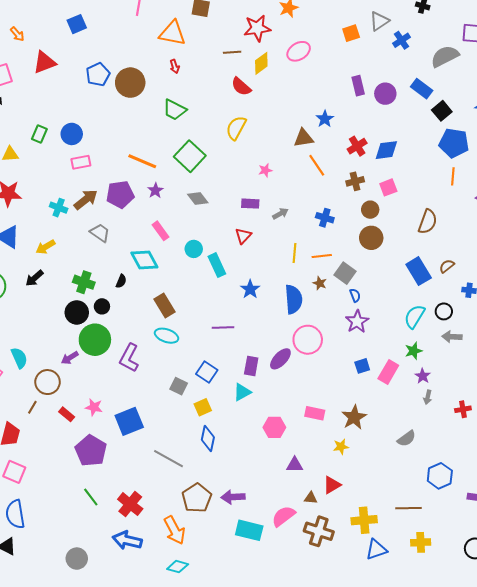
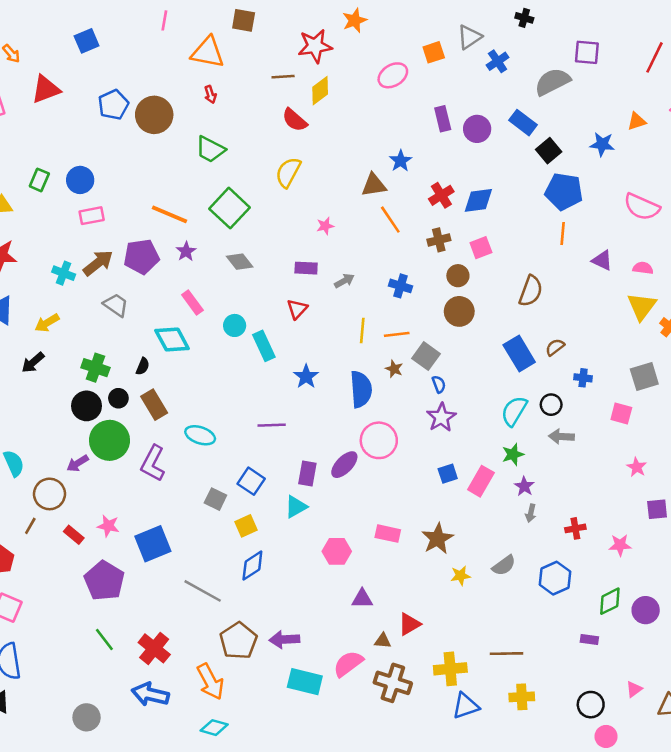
pink ellipse: (299, 51) -> (393, 75), moved
brown rectangle: (164, 305) -> (154, 405), moved
blue diamond: (208, 439) -> (252, 565), turned 45
yellow star: (341, 447) -> (460, 576), moved
blue hexagon: (440, 476) -> (555, 578), moved

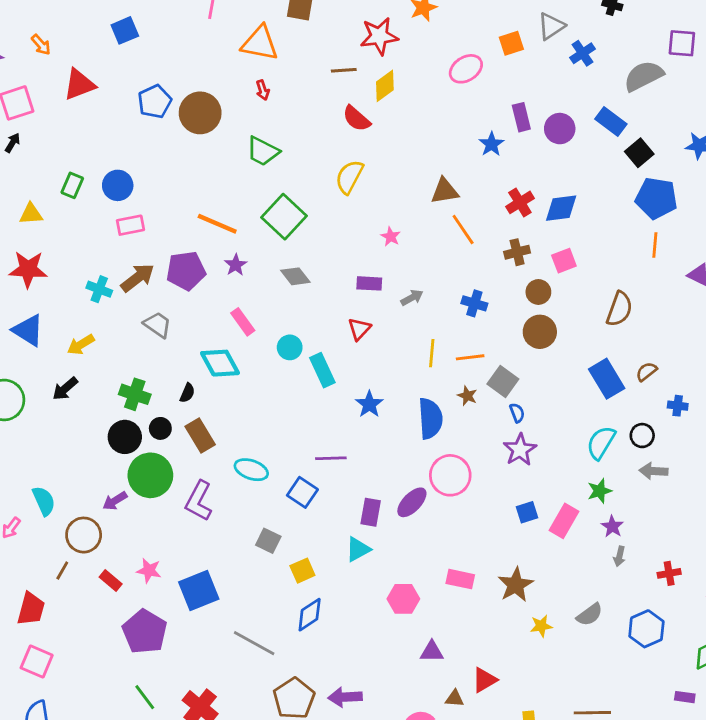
blue star: (401, 161) -> (491, 144), moved
pink star: (325, 226) -> (391, 237), turned -30
blue square: (251, 481) -> (302, 492), moved

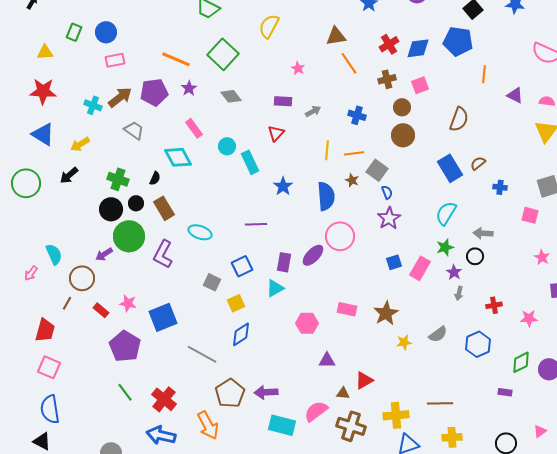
blue pentagon: (656, 198) -> (458, 41), moved
black circle: (642, 436) -> (475, 256), moved
blue square: (302, 492) -> (242, 266), moved, turned 30

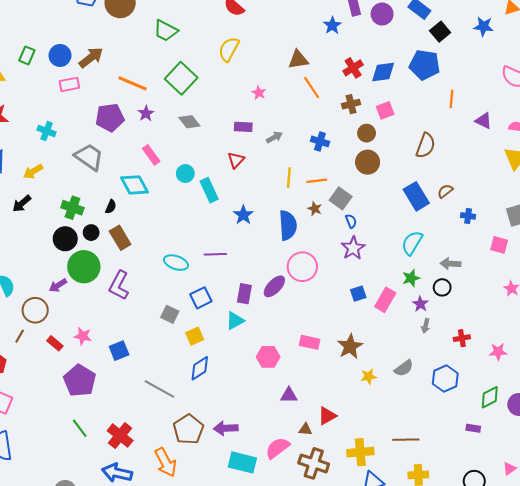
brown arrow: (120, 97) -> (91, 58), moved
gray trapezoid: (134, 130) -> (89, 157), size x1.4
cyan ellipse: (200, 232) -> (176, 263), moved
blue square: (163, 317) -> (119, 351), size x0.7

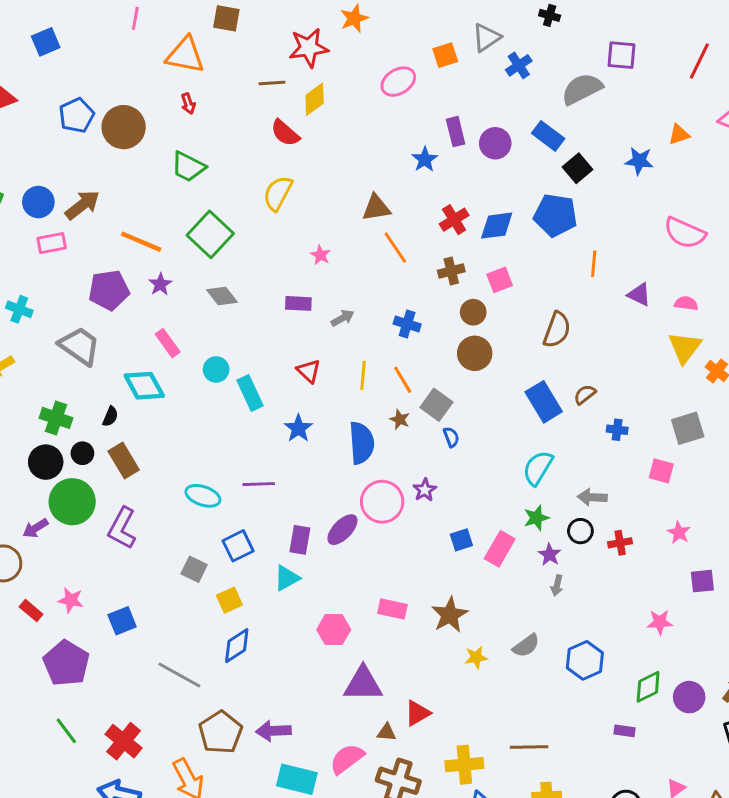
red triangle: (236, 160) -> (309, 371), moved, turned -30
orange line: (317, 181) -> (403, 380), turned 66
purple star: (353, 248) -> (425, 490), moved, size x0.7
red cross: (462, 338) -> (620, 543), moved
purple triangle: (289, 395) -> (363, 684), size x1.6

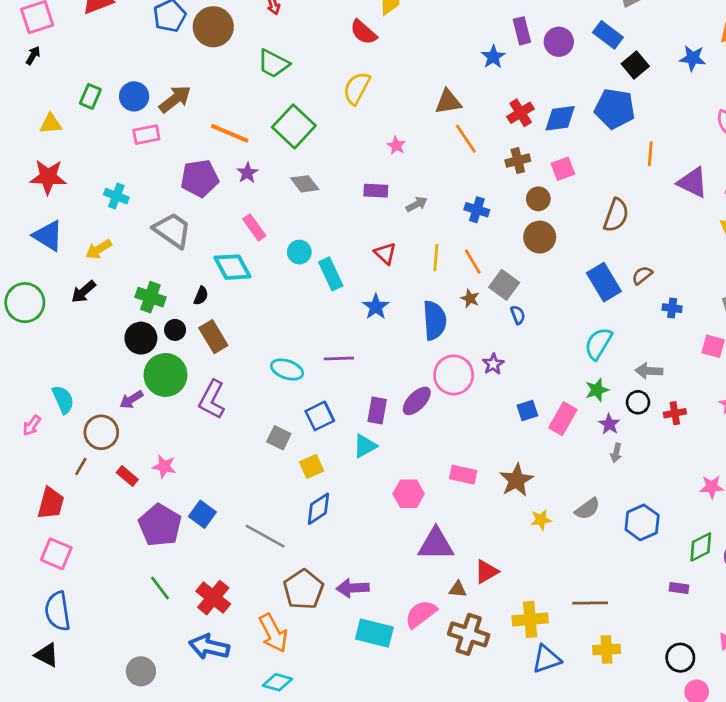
purple triangle: (639, 295) -> (693, 182), size x1.4
blue square: (122, 621) -> (202, 514), moved, turned -32

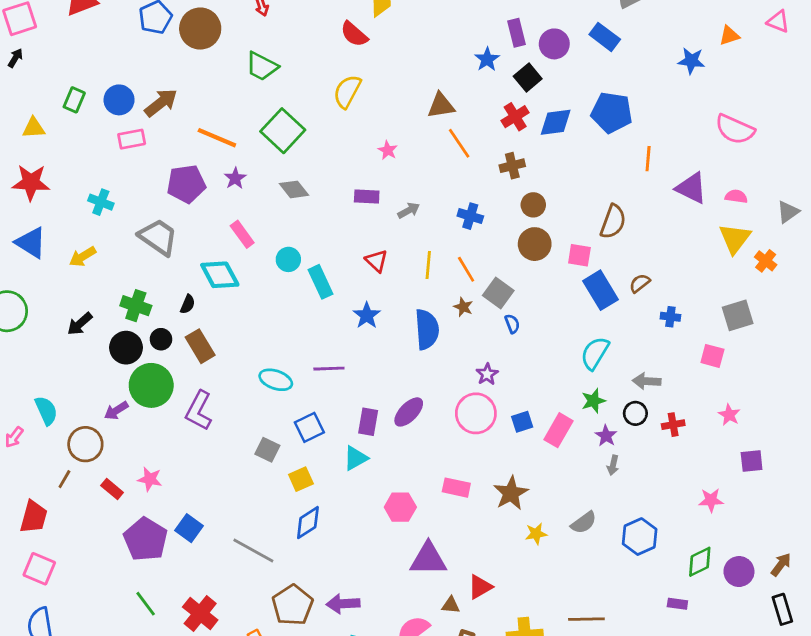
black square: (635, 65) -> (528, 77), moved
pink square: (563, 169) -> (579, 255), moved, turned 30
black arrow: (84, 292) -> (80, 324), moved
pink circle: (454, 375) -> (476, 413), moved

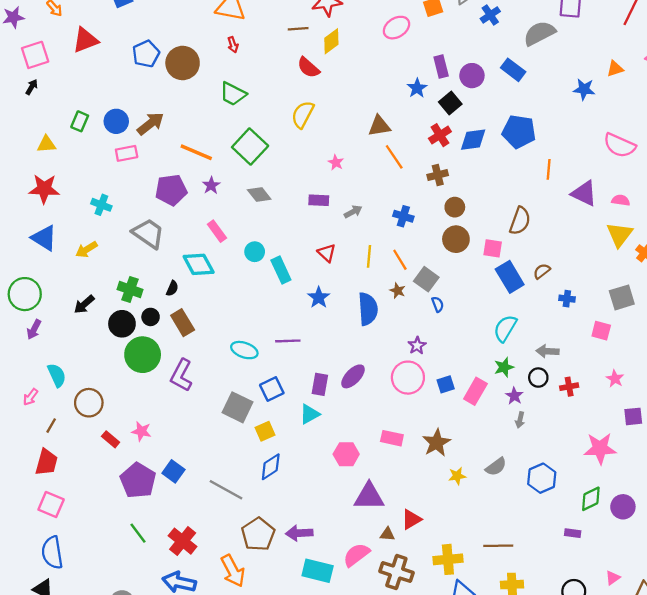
purple arrow: (116, 411) -> (34, 330), moved, turned -30
gray square: (267, 450) -> (237, 407), size x1.5
brown line: (64, 479) -> (51, 426), moved
pink star: (711, 500) -> (600, 448), size x1.6

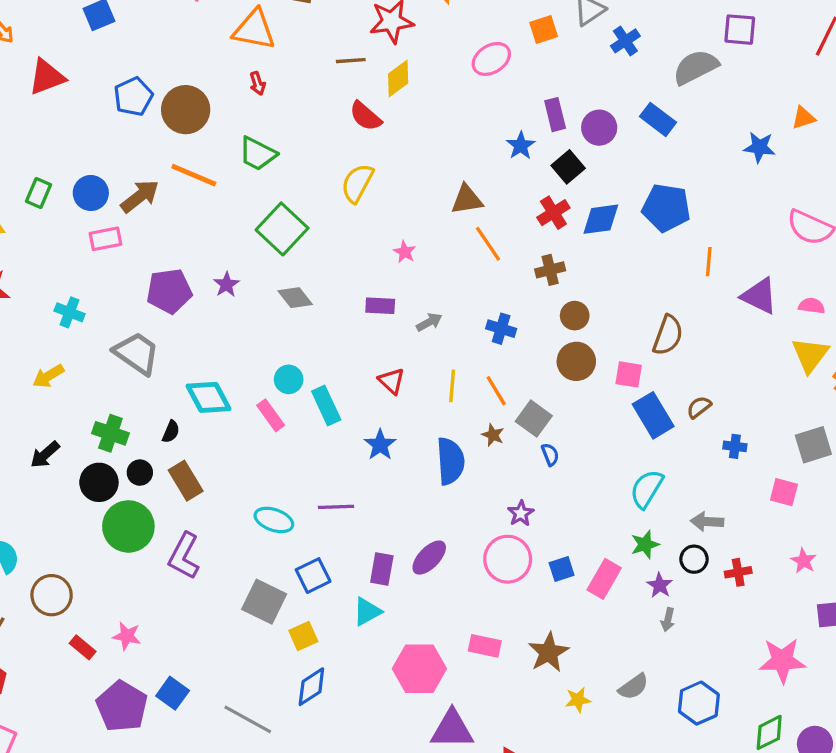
orange line: (196, 152) -> (194, 175), moved
pink rectangle: (217, 231) -> (271, 415), moved
pink hexagon: (346, 454) -> (419, 669), size x1.4

